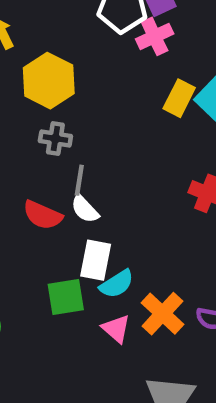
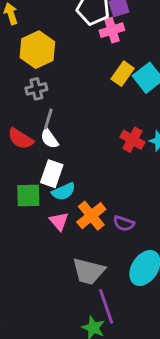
gray cross: (55, 139) -> (36, 89), turned -30

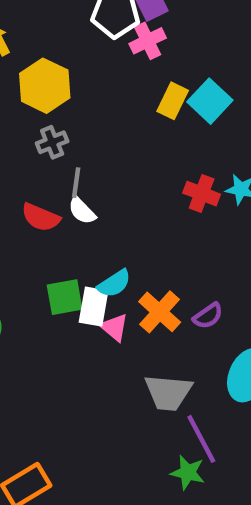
white rectangle: (52, 174) -> (94, 307), moved
purple semicircle: (124, 223) -> (208, 316), turned -45

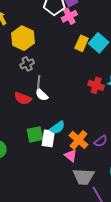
pink triangle: (114, 327) -> (71, 156), moved

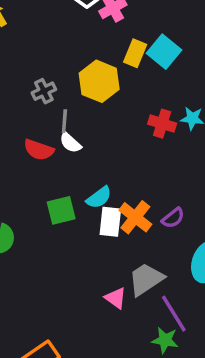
yellow hexagon: (23, 38) -> (99, 81), moved
white rectangle: (48, 138) -> (110, 222), moved
pink triangle: (71, 156) -> (116, 298), moved
gray trapezoid: (84, 177) -> (146, 279), turned 145

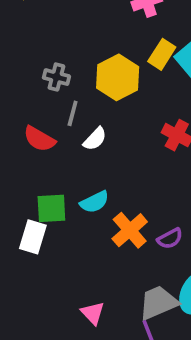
gray cross: (44, 91) -> (56, 77), turned 30
white semicircle: (70, 143) -> (95, 139), moved, turned -100
white rectangle: (110, 222) -> (33, 237), moved
gray trapezoid: (146, 279) -> (158, 303), moved

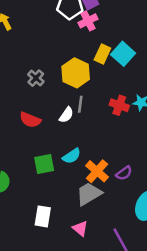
gray cross: (56, 77) -> (36, 78), turned 35
gray line: (73, 113) -> (80, 104), moved
white rectangle: (33, 237) -> (43, 216), moved
gray trapezoid: (158, 303) -> (89, 194), moved

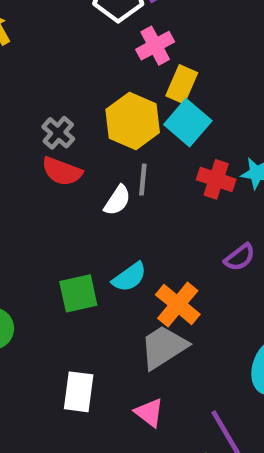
pink cross: (88, 21) -> (155, 46), moved
cyan square: (123, 54) -> (188, 123), moved
red semicircle: (30, 120) -> (62, 171), moved
purple semicircle: (124, 173) -> (240, 257), moved

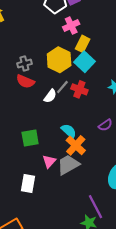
gray cross: (58, 133) -> (24, 64), turned 32
red cross: (216, 179) -> (79, 89), moved
gray line: (143, 180) -> (62, 87), turned 32
cyan semicircle: (129, 277) -> (69, 131), moved, turned -105
pink triangle: (149, 413) -> (49, 161), moved, turned 32

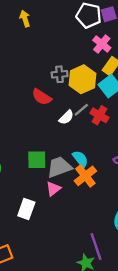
pink cross: (71, 25) -> (102, 44), turned -35
gray cross: (24, 64) -> (60, 74), moved
gray trapezoid: (68, 165) -> (59, 167), moved

